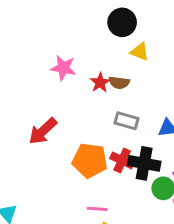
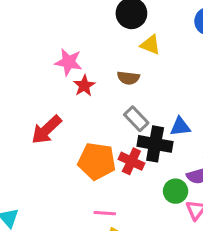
red star: (100, 83) -> (84, 86), moved
gray rectangle: (127, 121) -> (136, 119), turned 30
black cross: (144, 163) -> (155, 144), moved

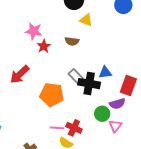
gray rectangle: (136, 119) -> (76, 76), moved
red cross: (131, 161) -> (74, 128), moved

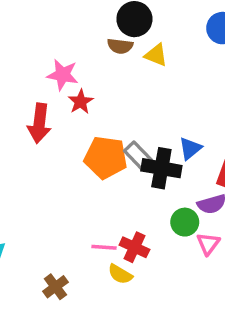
brown semicircle: (72, 41) -> (120, 46), moved
blue triangle: (105, 72) -> (190, 148), turned -32
red arrow: (20, 74) -> (39, 123), moved, turned -40
orange pentagon: (52, 95) -> (106, 157), moved

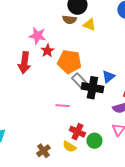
orange pentagon: (106, 157) -> (69, 62), moved
green circle: (185, 222) -> (94, 141), moved
pink line: (104, 247) -> (62, 106), moved
brown cross: (55, 287) -> (43, 151), moved

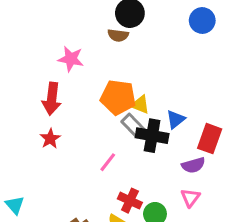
yellow triangle: (89, 25) -> (140, 105), moved
red star: (47, 51) -> (50, 139), moved
pink line: (62, 106) -> (108, 162), turned -56

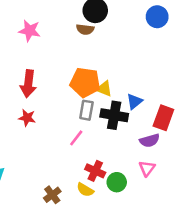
pink star: (71, 59) -> (30, 31), moved
gray rectangle: (133, 125) -> (86, 110), moved, turned 54
red star: (50, 139) -> (27, 118), turned -30

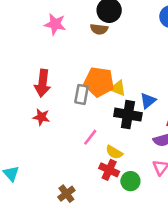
pink star: (30, 31) -> (55, 24), moved
gray rectangle: (86, 110) -> (81, 94), moved
yellow semicircle: (85, 190) -> (114, 152), moved

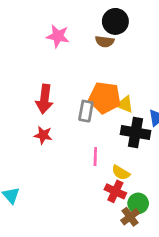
pink line: (90, 137) -> (95, 157), turned -36
brown cross: (66, 194) -> (130, 217), moved

